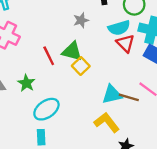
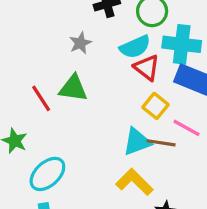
yellow square: (81, 66) -> (156, 106), moved

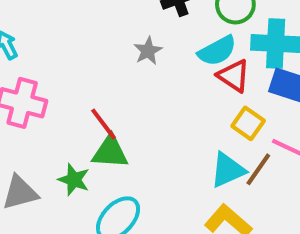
green triangle: (73, 88) -> (110, 152), moved
brown line: (161, 143) -> (258, 169), turned -60

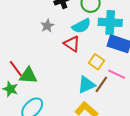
red triangle: (234, 76) -> (72, 44), moved
red line: (103, 124) -> (16, 69), moved

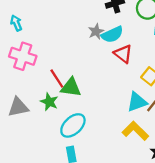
cyan semicircle: (81, 26) -> (112, 34), moved

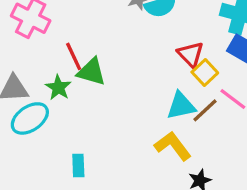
red triangle: (123, 54) -> (191, 54), moved
cyan ellipse: (73, 125) -> (30, 118), moved

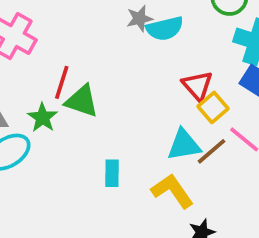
red line: (74, 56) -> (62, 82), turned 40
cyan rectangle: (78, 166) -> (112, 173), moved

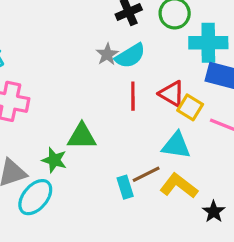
red line: (62, 82) -> (133, 96), moved
cyan triangle: (184, 145) -> (176, 145), turned 36
brown line: (212, 151) -> (146, 174), moved, turned 32

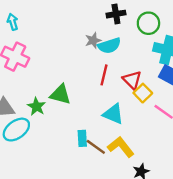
cyan triangle: (176, 145) -> (113, 114), moved
brown line: (146, 174) -> (96, 147), moved, turned 48

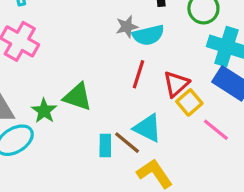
red triangle: (132, 80) -> (176, 84), turned 30
cyan rectangle: (82, 138) -> (105, 146), moved
brown line: (96, 147) -> (127, 143), moved

